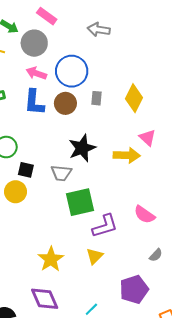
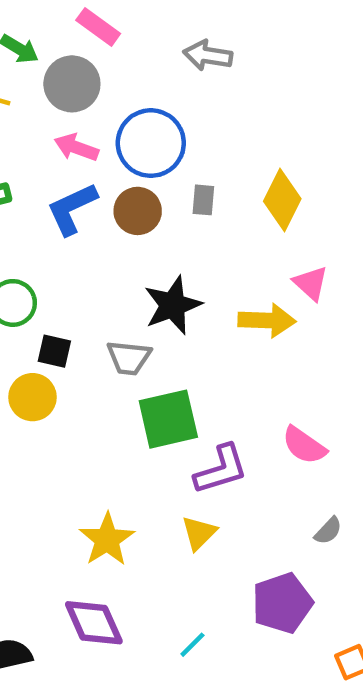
blue L-shape: (34, 102) -> (72, 209), turned 60

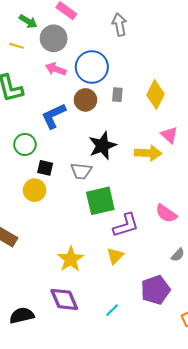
gray arrow: (208, 55) -> (119, 25), turned 70
blue L-shape: (72, 209) -> (54, 116), moved

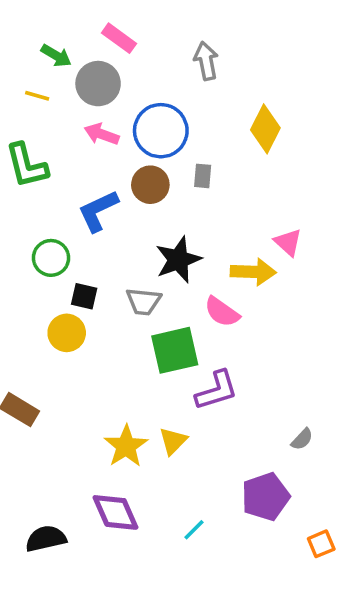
yellow diamond: (156, 95) -> (265, 129), moved
pink semicircle: (166, 214) -> (222, 312), moved
yellow triangle: (115, 256) -> (173, 441), moved

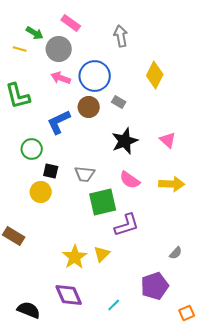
yellow line: (37, 96) -> (20, 49), moved
gray rectangle: (203, 176) -> (119, 102), turned -64
black star: (178, 260) -> (125, 141), moved
yellow arrow: (253, 272) -> (172, 184), moved
black semicircle: (46, 539) -> (29, 310), turned 35

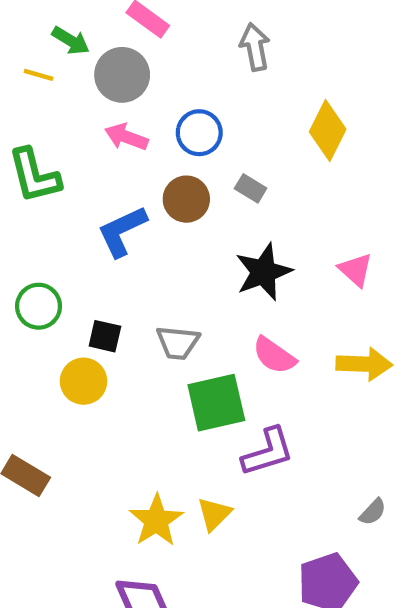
blue circle: (95, 76) -> (199, 133), size x0.7
green circle: (32, 149) -> (39, 306), moved

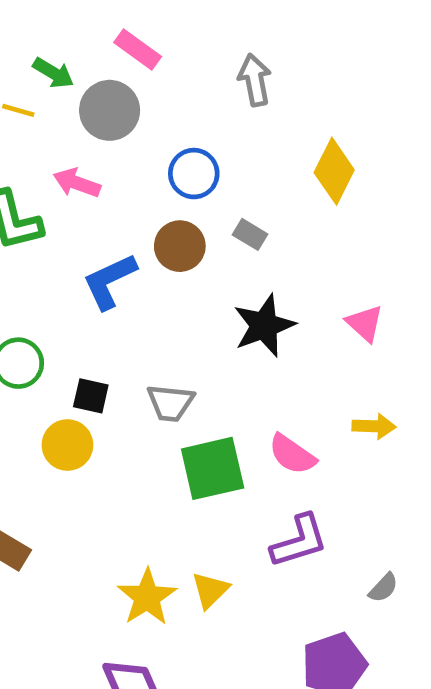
pink arrow: (126, 137) -> (77, 183), moved
pink semicircle: (274, 355) -> (292, 454), moved
yellow arrow: (364, 364) -> (374, 426), size x0.7
purple L-shape: (268, 452) -> (299, 541), moved

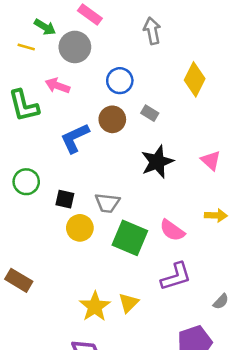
yellow circle: (67, 445) -> (80, 228), moved
green square: (213, 468) -> (130, 238), turned 36

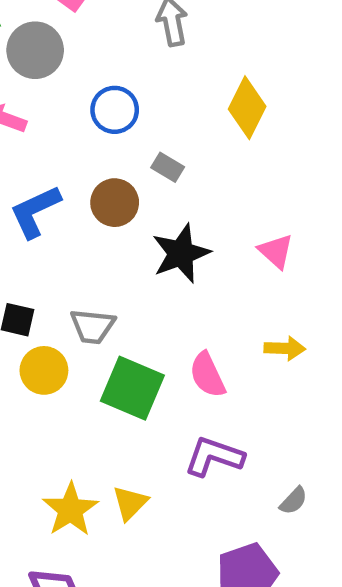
brown circle: (112, 119) -> (115, 203), moved
pink semicircle: (172, 230) -> (207, 375), turned 30
purple L-shape: (176, 277) -> (214, 457), turned -144

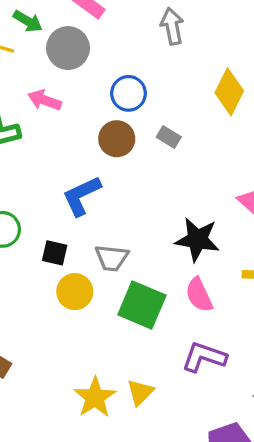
brown circle: (115, 203) -> (117, 139), moved
blue L-shape: (35, 211) -> (81, 196), moved
black star: (181, 253) -> (197, 239), moved, turned 30

